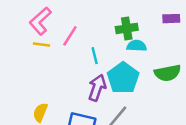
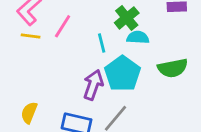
green cross: (127, 28) -> (127, 18), turned -30
cyan line: (95, 56) -> (102, 43), moved

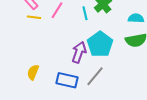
cyan semicircle: (138, 37) -> (136, 18), moved
cyan line: (102, 43) -> (85, 13), moved

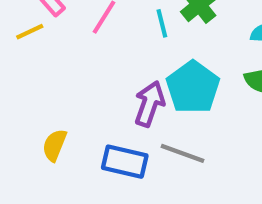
yellow line: (34, 17) -> (30, 32), moved, turned -32
gray line: (95, 76) -> (183, 153), turned 70

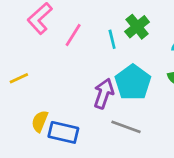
yellow line: (30, 32) -> (19, 78), moved
blue rectangle: (125, 162) -> (63, 132), moved

